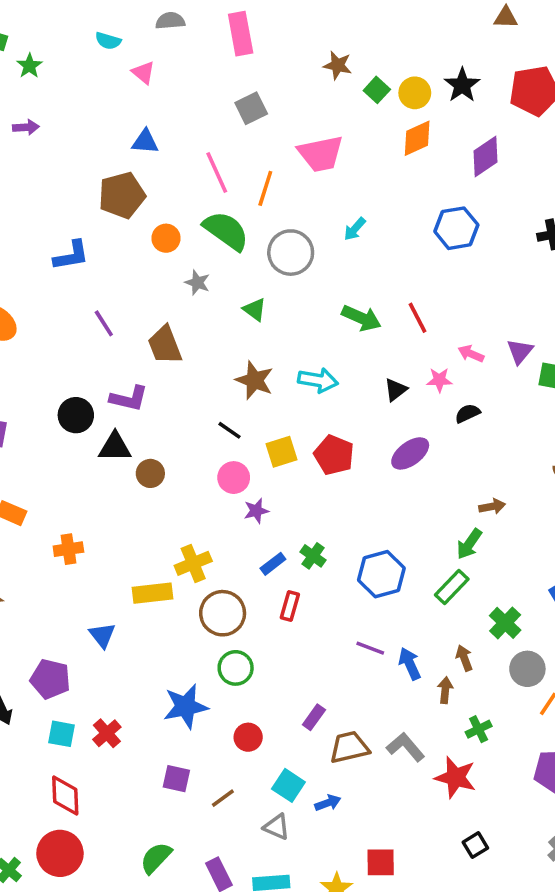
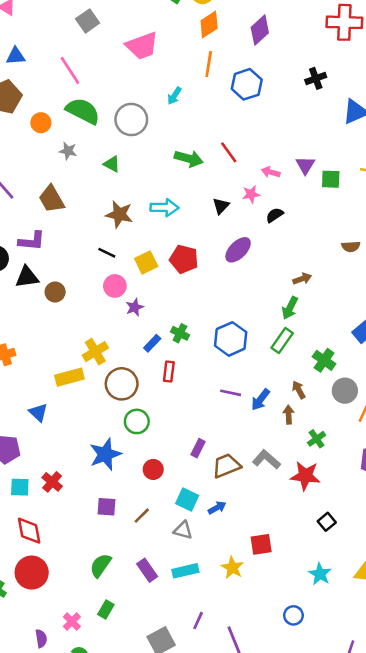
orange line: (265, 188) -> (209, 64), moved
blue arrow: (410, 664) -> (260, 400), turned -110

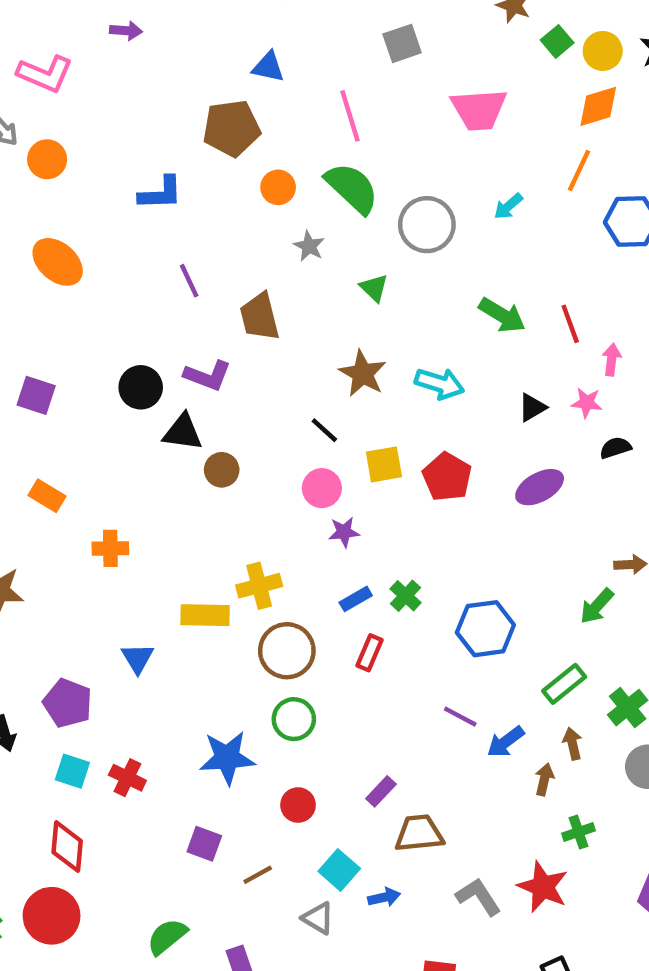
pink arrow: (271, 172) -> (612, 360), moved, turned 66
green rectangle: (282, 340) -> (564, 684), moved
gray L-shape: (266, 459) -> (478, 897), moved
red cross: (52, 482) -> (127, 778), turned -30

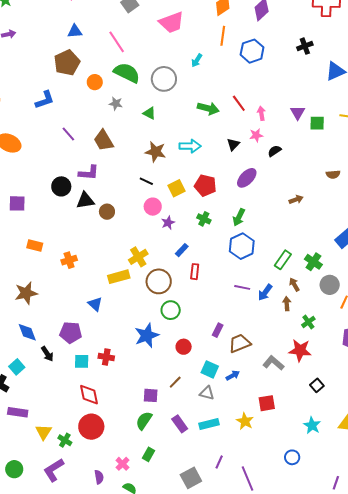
green cross: (406, 596) -> (204, 219), moved
green arrow: (597, 606) -> (239, 217), moved
purple square: (204, 844) -> (151, 395), moved

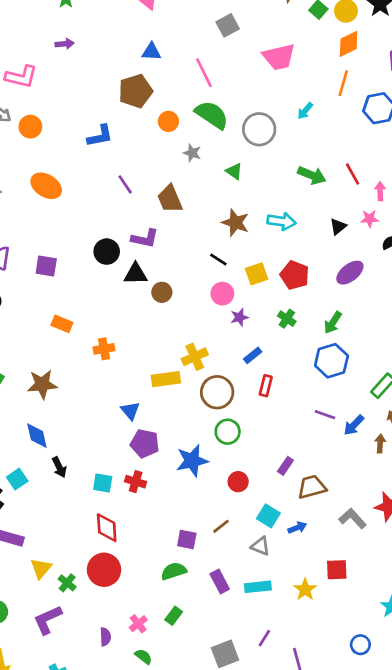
purple pentagon: (71, 333) -> (145, 444), moved
green semicircle: (144, 421) -> (174, 571), turned 30

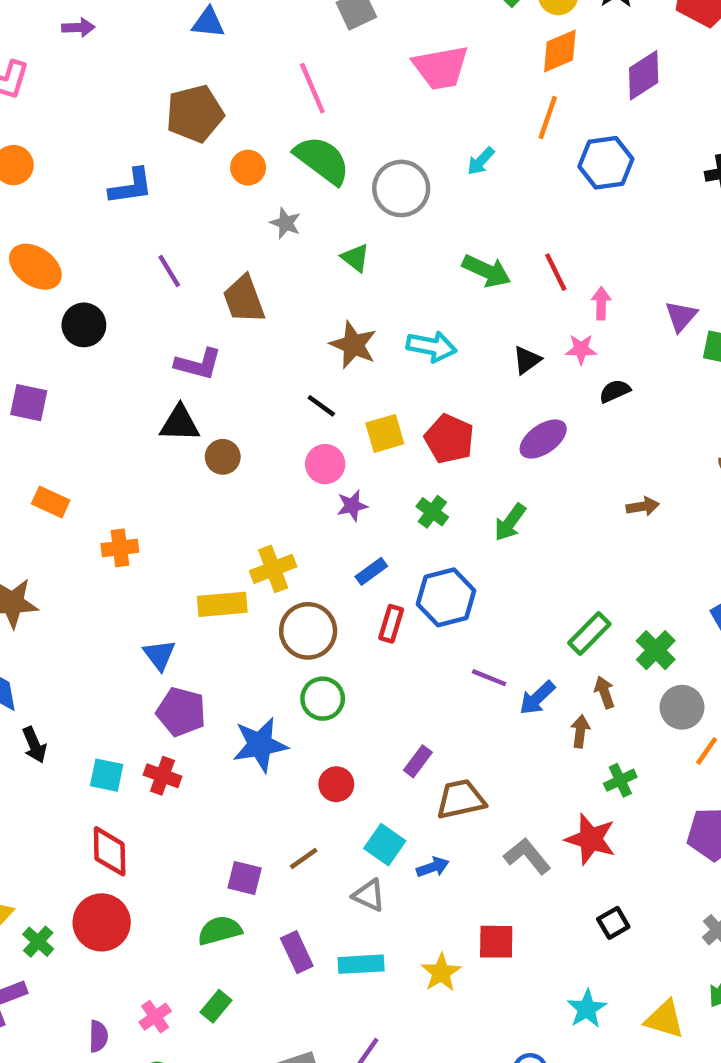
blue triangle: (151, 52) -> (208, 23), moved
black circle: (107, 252) -> (84, 325), moved
blue hexagon: (331, 361) -> (446, 597), moved

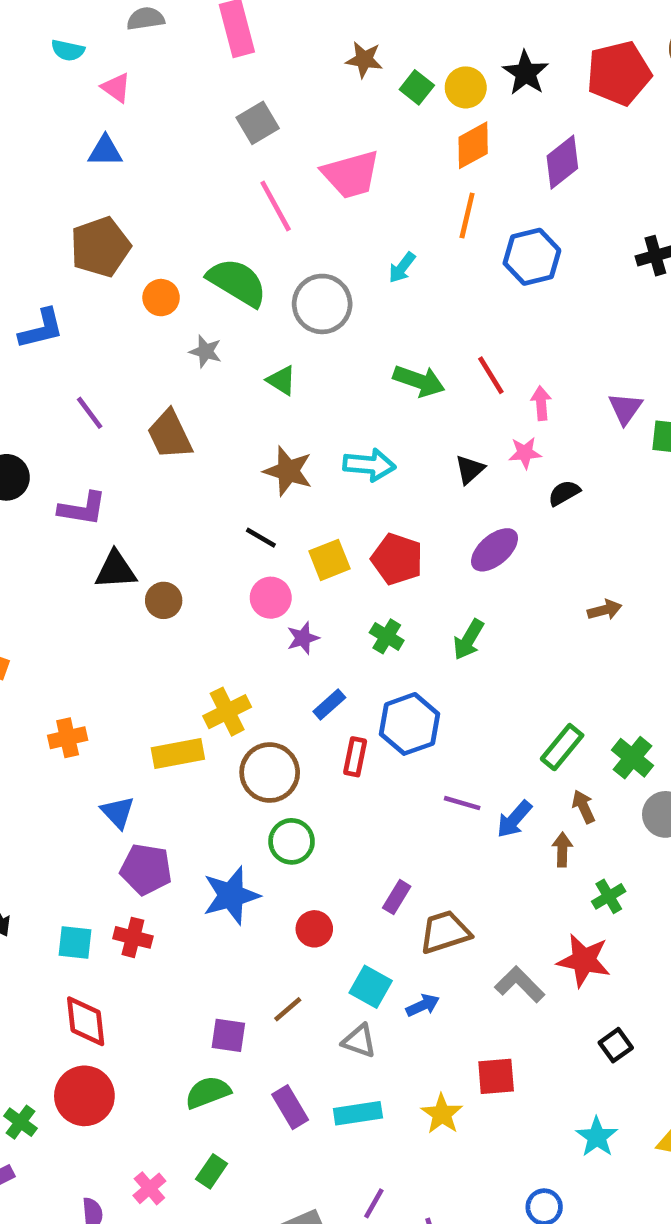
pink line: (312, 88) -> (276, 206), moved
purple L-shape: (198, 364) -> (82, 509), moved
orange cross: (120, 548) -> (68, 738), moved

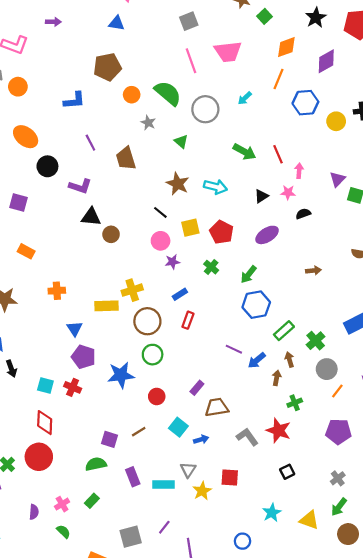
yellow circle: (466, 87) -> (336, 121), moved
blue hexagon: (410, 724) -> (256, 305), moved
gray triangle: (359, 1041) -> (188, 470), moved, turned 35

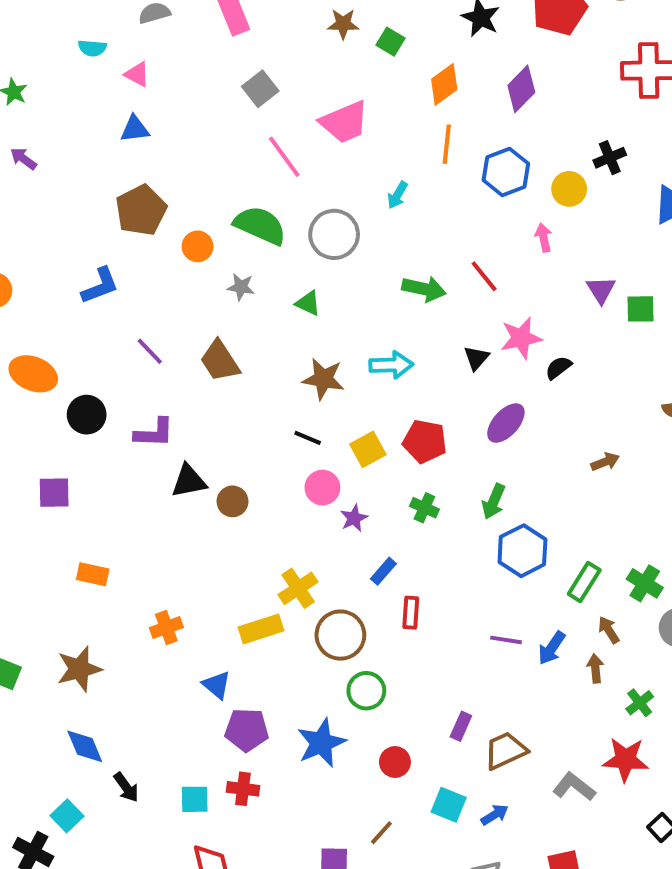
purple arrow: (53, 22) -> (23, 159), turned -128
pink arrow: (299, 171) -> (544, 238), moved
pink star: (288, 192) -> (521, 338), size x1.5

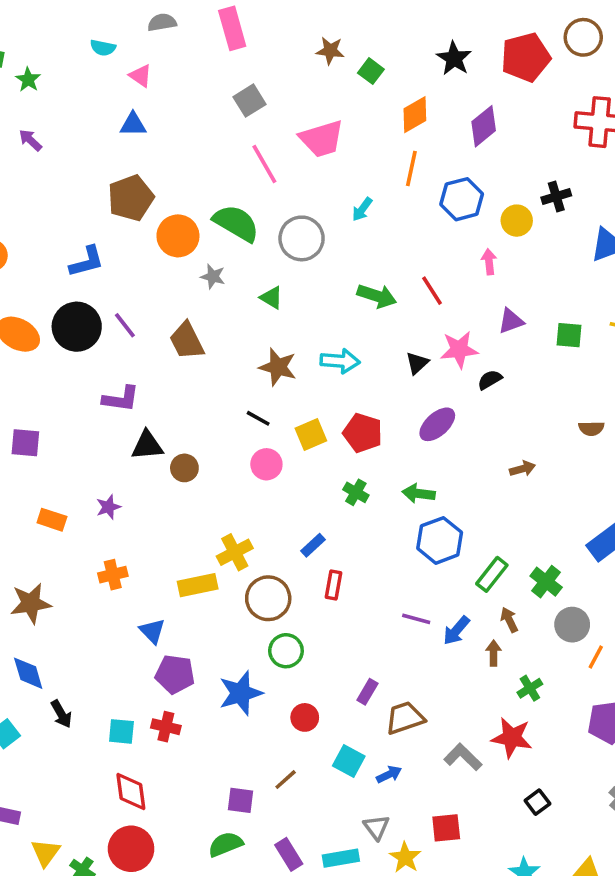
orange circle: (198, 246) -> (178, 236), size x1.5
purple triangle: (601, 290) -> (511, 321), moved, turned 36
black circle: (87, 415) -> (77, 327), moved, size x1.4
green arrow: (494, 502) -> (419, 494), turned 68
purple star: (354, 518) -> (108, 507), moved

